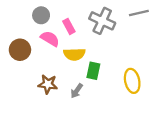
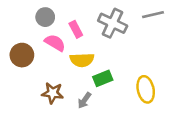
green rectangle: (93, 71) -> (103, 78), turned 56

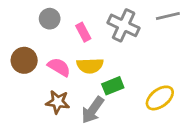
pink semicircle: (55, 43) -> (59, 67), moved
yellow ellipse: (146, 89) -> (160, 98), turned 65
gray arrow: (84, 100) -> (93, 110), size x1.5

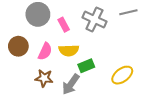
gray circle: (50, 19) -> (38, 14), size x1.5
pink semicircle: (59, 67) -> (45, 51), turned 84

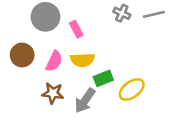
gray cross: (94, 19) -> (122, 13), moved, size x0.6
yellow ellipse: (122, 75) -> (132, 89), moved

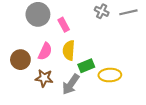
brown circle: (22, 55) -> (20, 60), moved
yellow semicircle: (82, 60) -> (69, 50), turned 96
yellow ellipse: (132, 89) -> (110, 75), turned 35

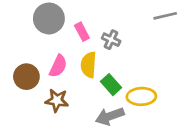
gray cross: (102, 11) -> (111, 40), moved
green rectangle: (86, 66) -> (111, 85), turned 70
gray arrow: (71, 84) -> (110, 116), moved, turned 35

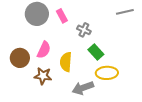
pink rectangle: (82, 32) -> (62, 16), moved
yellow semicircle: (89, 65) -> (66, 62), moved
green rectangle: (111, 85) -> (96, 52), moved

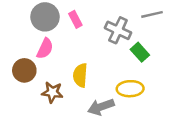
gray cross: (84, 30) -> (118, 30), moved, size x1.5
pink semicircle: (44, 50) -> (45, 49), moved
green rectangle: (96, 52) -> (140, 52), moved

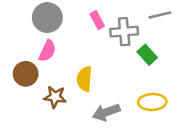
pink rectangle: (75, 19) -> (97, 20), moved
gray cross: (118, 30) -> (124, 32), turned -30
yellow ellipse: (130, 89) -> (152, 102), moved

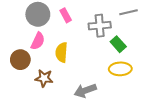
pink rectangle: (97, 20) -> (66, 15), moved
yellow semicircle: (84, 79) -> (62, 52), moved
yellow ellipse: (152, 102) -> (120, 69), moved

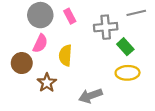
brown star: (44, 78) -> (47, 83), turned 30

